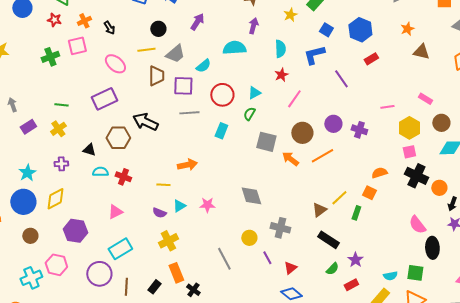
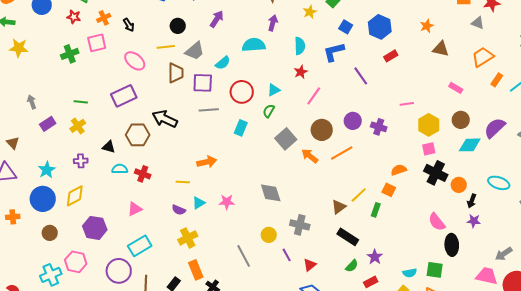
pink rectangle: (425, 99) -> (456, 88), moved
gray square: (266, 142) -> (286, 139), turned 35

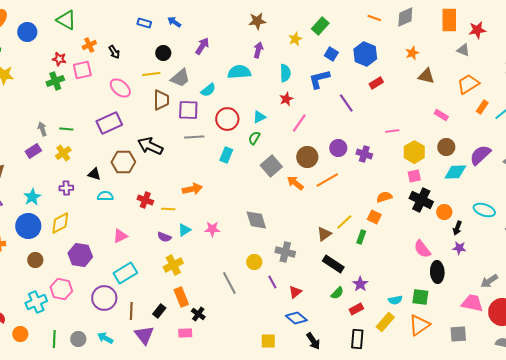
red star: (74, 17) -> (59, 59), moved
gray arrow: (32, 102) -> (42, 129), moved
red cross: (143, 174) -> (145, 200), moved

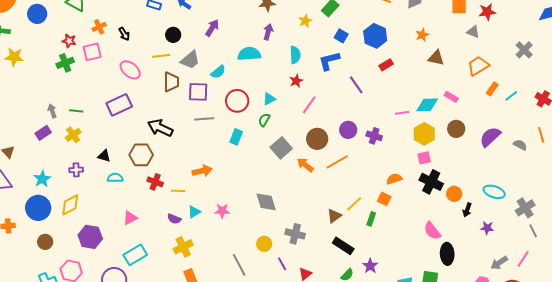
brown hexagon: (123, 162) -> (141, 155), moved
cyan diamond: (455, 172) -> (427, 105), moved
purple star: (459, 248) -> (487, 228), moved

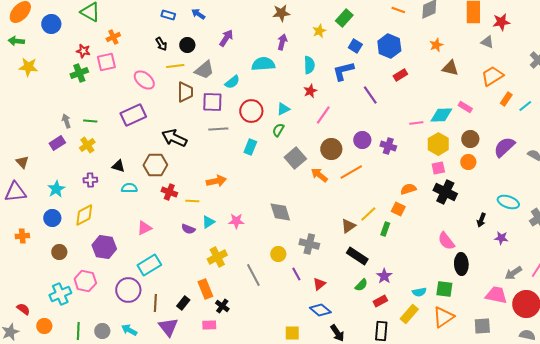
black arrow: (124, 34) -> (161, 44), moved
orange circle: (454, 194) -> (468, 162), moved
blue circle: (38, 208) -> (52, 218), size x0.7
yellow cross: (183, 247) -> (217, 257), moved

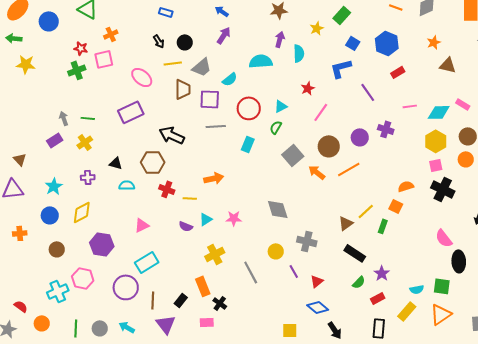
blue arrow: (198, 14) -> (222, 11), moved
cyan semicircle: (309, 65) -> (299, 53), moved
pink line: (416, 123) -> (410, 106), moved
purple cross: (388, 146) -> (386, 129), moved

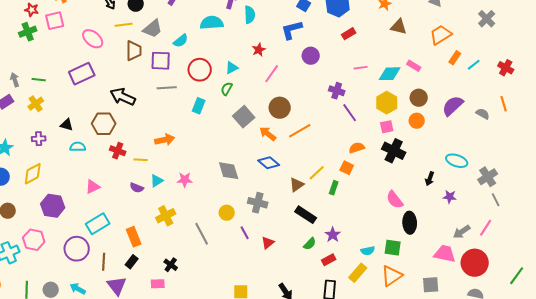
purple line: (368, 92) -> (350, 113), moved
purple circle: (360, 137) -> (311, 56), moved
orange rectangle: (203, 286) -> (134, 237), moved
blue diamond: (318, 307) -> (269, 163), moved

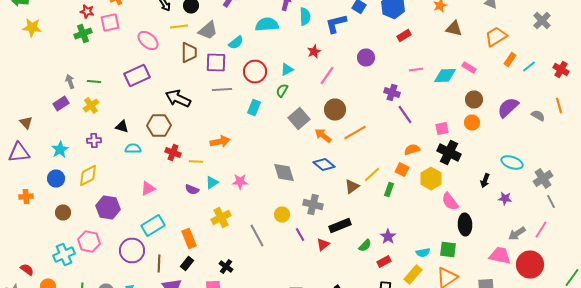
blue L-shape: (292, 30) -> (336, 24), moved
yellow hexagon: (387, 103) -> (431, 178), moved
black rectangle: (306, 215) -> (340, 226), moved, turned -55

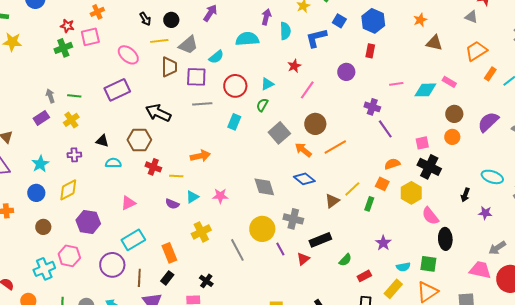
red rectangle: (404, 36) -> (370, 51), moved, turned -48
yellow circle: (282, 214) -> (262, 229), size x1.6
purple star: (388, 236) -> (383, 243), moved

